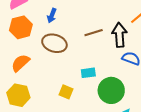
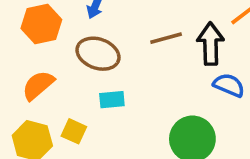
cyan rectangle: (88, 73) -> (112, 100), moved
yellow square: (66, 92) -> (74, 131), moved

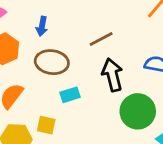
black arrow: (210, 44) -> (112, 75), moved

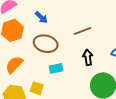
blue arrow: (42, 26) -> (41, 17), turned -64
black arrow: (112, 75) -> (88, 57), size x0.7

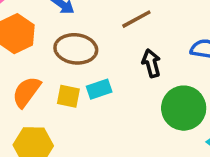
yellow square: (37, 88) -> (68, 96), moved

